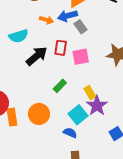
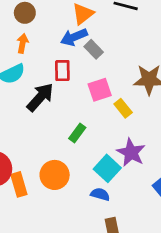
orange arrow: (46, 20) -> (23, 43), moved, turned -88
red rectangle: (61, 48) -> (62, 71), moved
yellow rectangle: (90, 93) -> (123, 108), moved

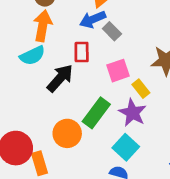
orange arrow: (23, 43) -> (43, 26), size x1.6
green rectangle: (77, 133) -> (96, 113), size x1.6
purple star: (131, 153) -> (132, 113), moved
orange circle: (55, 175) -> (67, 133), moved

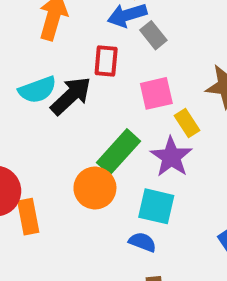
cyan semicircle: (32, 56) -> (37, 90), moved
orange circle: (67, 133) -> (95, 188), moved
cyan square: (126, 147) -> (156, 206), turned -35

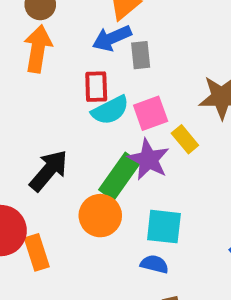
gray rectangle: (153, 35) -> (141, 55), turned 40
cyan semicircle: (37, 90) -> (110, 110), moved
black arrow: (71, 96) -> (49, 171), moved
purple star: (171, 157) -> (149, 159), moved

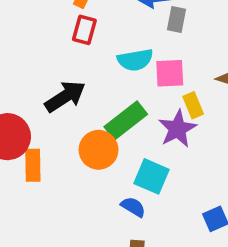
red rectangle: (96, 87) -> (84, 30), moved
purple star: (149, 159) -> (177, 129), moved

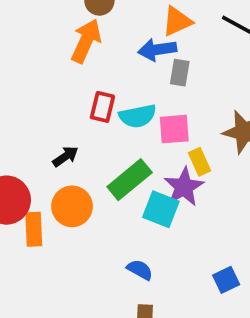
red rectangle: (84, 30) -> (102, 107), moved
black arrow: (65, 97) -> (65, 156), size x0.6
orange circle: (98, 150) -> (72, 206), moved
cyan square: (152, 176) -> (161, 209), moved

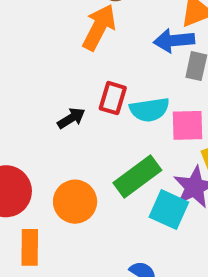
black arrow: (65, 156) -> (71, 118), moved
orange rectangle: (34, 229) -> (30, 247), moved

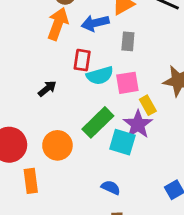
blue arrow: (174, 40) -> (95, 23), moved
red rectangle: (113, 98) -> (82, 60), moved

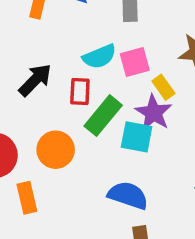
red rectangle: (82, 60) -> (80, 92), moved
black arrow: (47, 89) -> (35, 80), size x1.5
blue semicircle: (111, 188) -> (128, 195), size x1.6

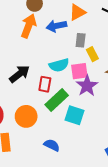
yellow rectangle: (163, 87) -> (92, 54), moved
purple star: (154, 113) -> (87, 86), moved
blue semicircle: (128, 195) -> (52, 145), moved, size x0.7

